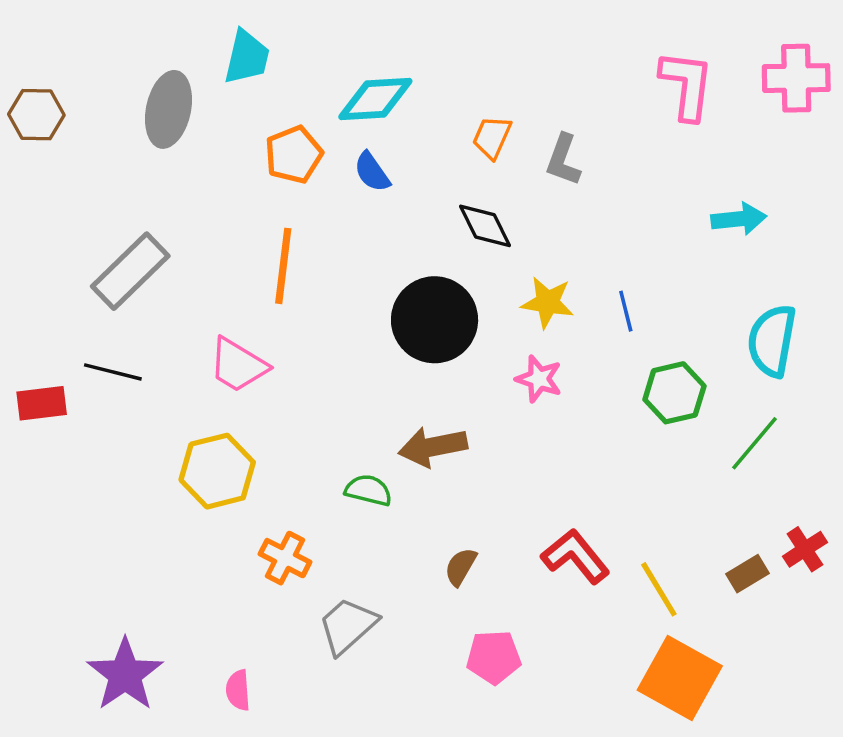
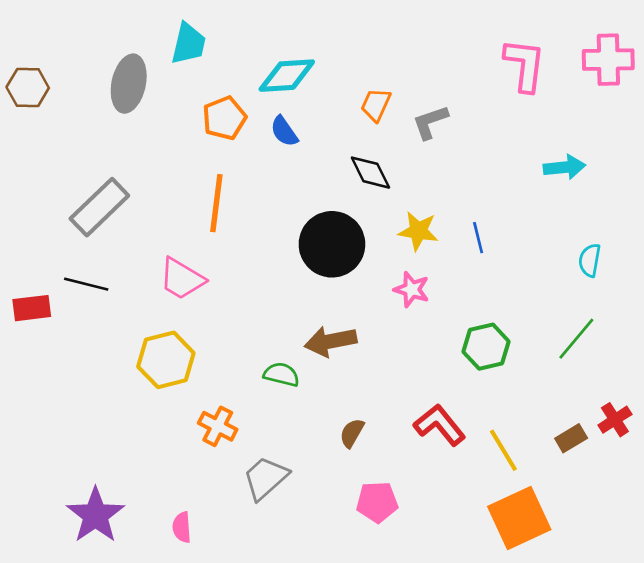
gray L-shape: (563, 160) -> (430, 122), turned 51
cyan semicircle: (772, 341) -> (590, 260), size x0.6
green hexagon: (674, 393) -> (486, 347), moved
orange square: (680, 678) -> (519, 518), turned 36

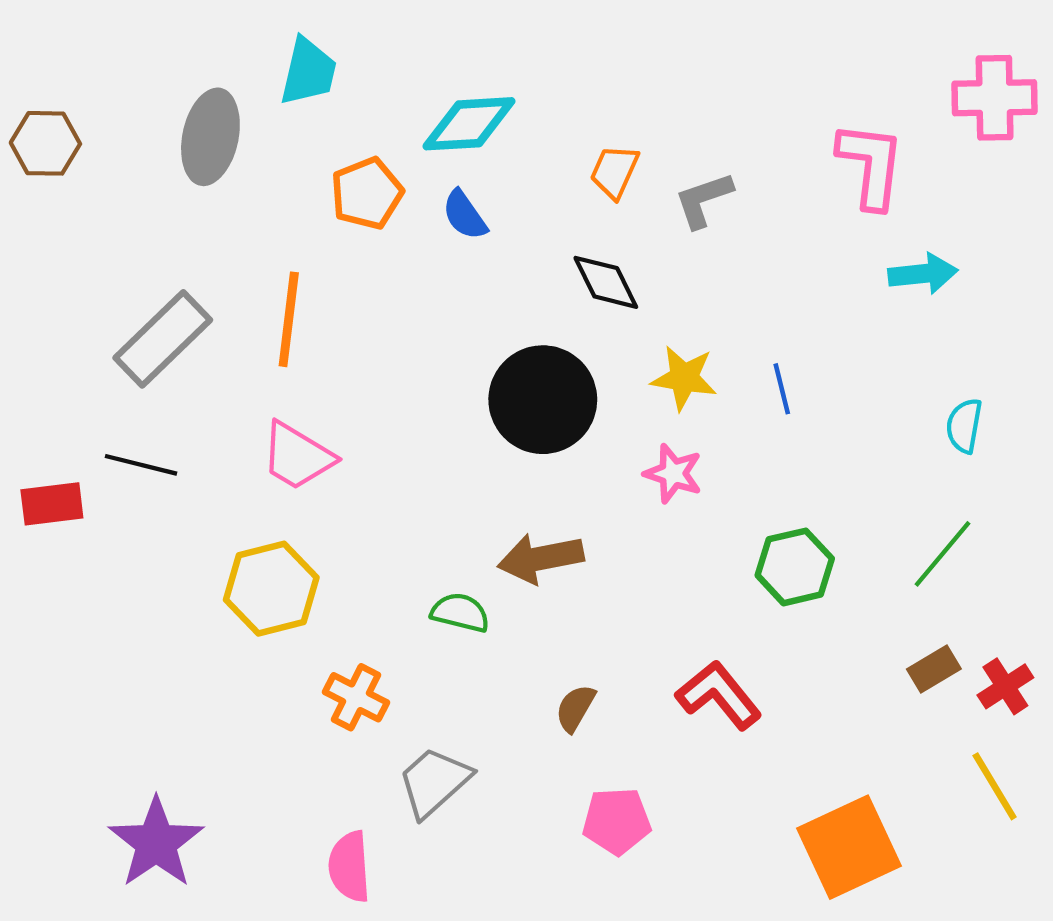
pink L-shape: (525, 65) -> (871, 165), moved
orange line: (216, 203) -> (289, 319), moved
brown rectangle: (571, 438) -> (934, 669), moved
yellow line: (503, 450) -> (995, 786), moved
pink semicircle: (182, 527) -> (349, 867), moved, size x1.4

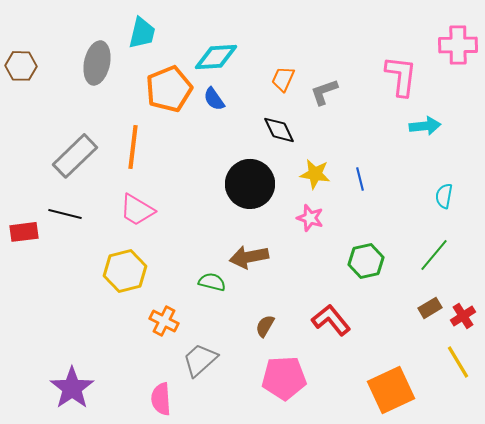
orange pentagon: (367, 193) -> (169, 89), size x1.4
pink pentagon: (617, 821) -> (284, 378), size x1.4

